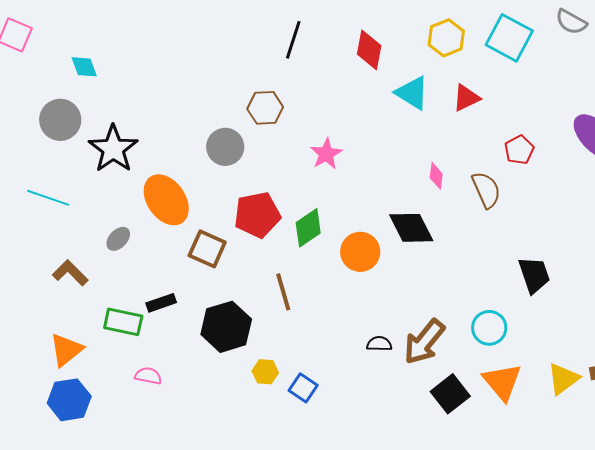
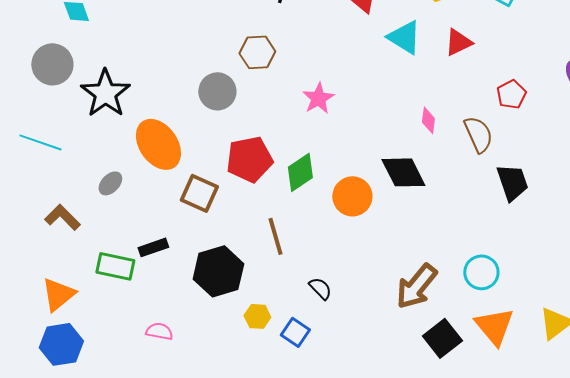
black trapezoid: (534, 275) -> (512, 182), moved
black semicircle: (379, 344) -> (320, 288), moved, turned 45
pink semicircle: (148, 376) -> (159, 331), moved

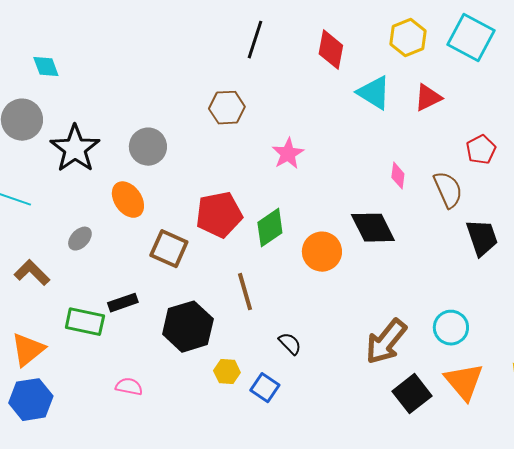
gray circle: (217, 91) -> (148, 147), moved
orange ellipse: (158, 144) -> (128, 200), size x0.7

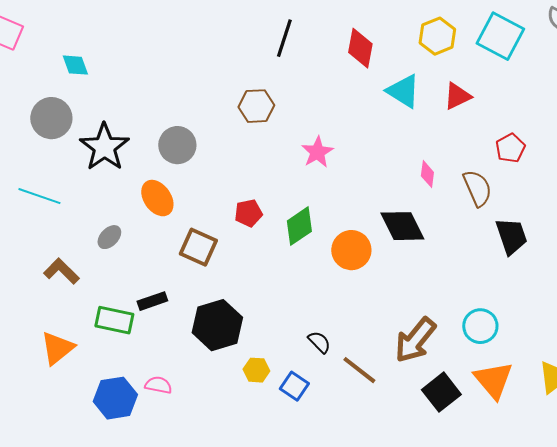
red pentagon: (219, 215) -> (248, 213), size x0.6
brown line: (245, 292) -> (359, 370), moved, turned -36
blue hexagon: (31, 400) -> (115, 398), moved

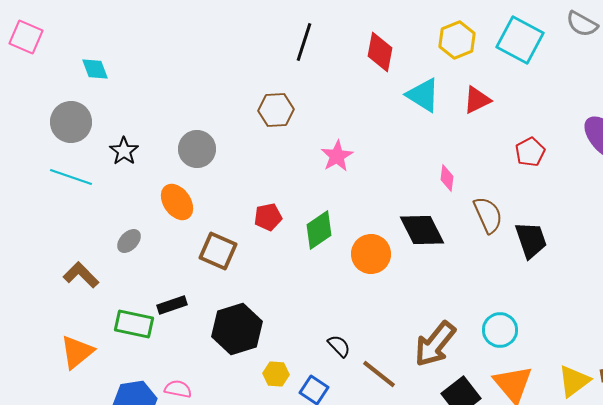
black star: (104, 147) -> (124, 151), size x0.6
brown semicircle: (477, 188) -> (488, 215), moved
cyan line: (39, 196) -> (71, 177), moved

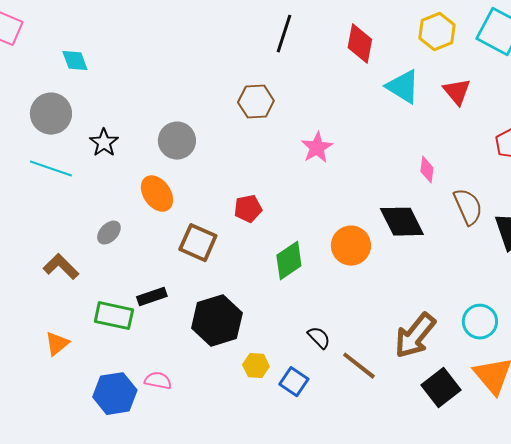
red triangle: (477, 100) -> (457, 92), turned -44
green diamond: (319, 230) -> (289, 261), moved
orange triangle: (77, 352) -> (57, 344), size x0.7

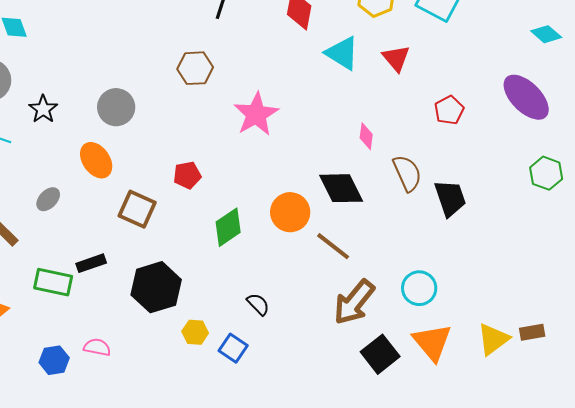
pink star: (317, 148) -> (256, 114), size x1.4
brown line: (359, 366) -> (333, 246), moved
blue hexagon: (115, 394) -> (54, 360), size x0.7

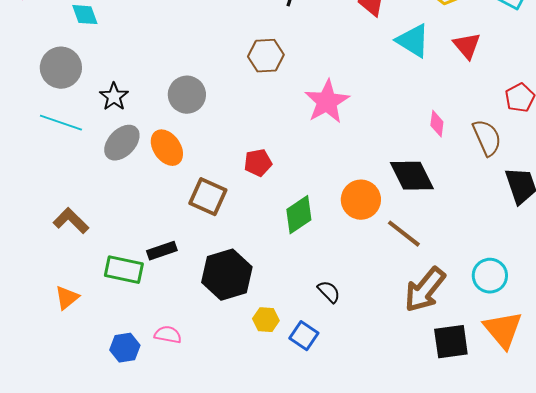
brown semicircle: (407, 173) -> (487, 138), moved
gray ellipse: (48, 199) -> (122, 143), moved, size x1.5
black square: (380, 354) -> (451, 342), turned 30

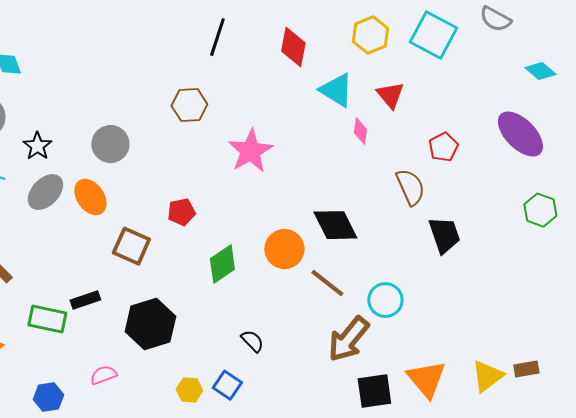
pink diamond: (437, 124) -> (360, 131), moved
cyan circle: (490, 276) -> (385, 300), moved
yellow hexagon: (266, 320) -> (189, 390), moved
pink semicircle: (168, 335) -> (103, 375), moved, turned -32

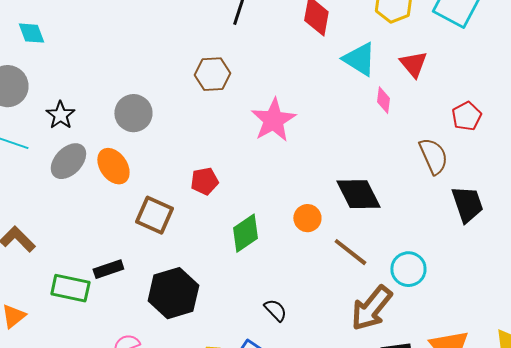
orange circle: (284, 249) -> (307, 218), size x0.7

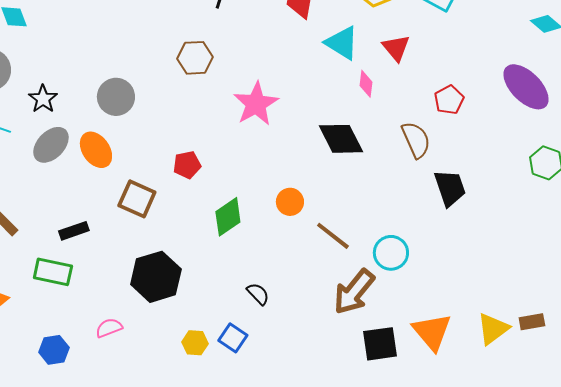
black diamond: (358, 194) -> (341, 139), moved
black rectangle: (108, 269) -> (74, 231), moved

